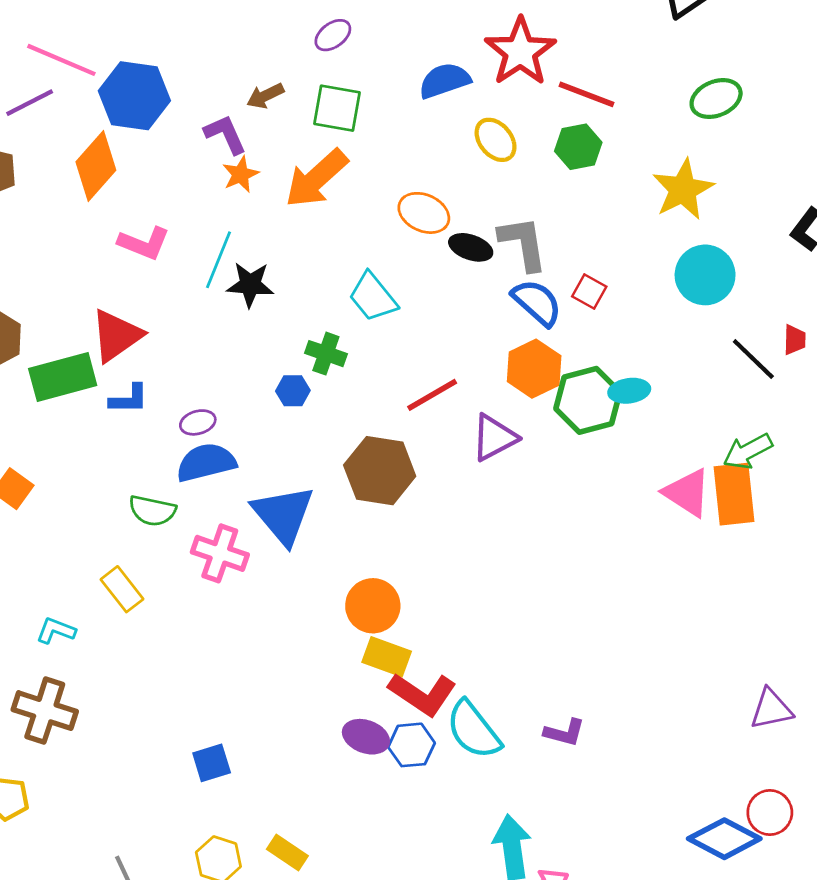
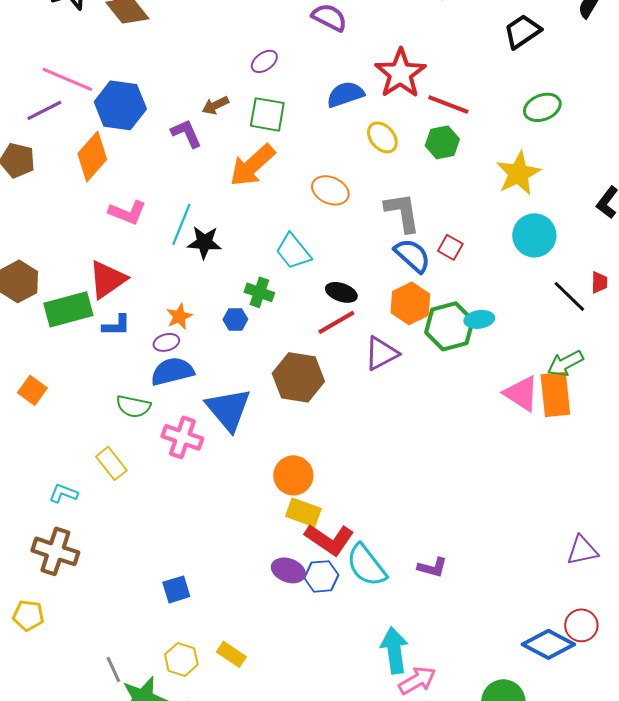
orange star: (241, 174) -> (179, 316), moved
black ellipse: (471, 247) -> (341, 292), moved

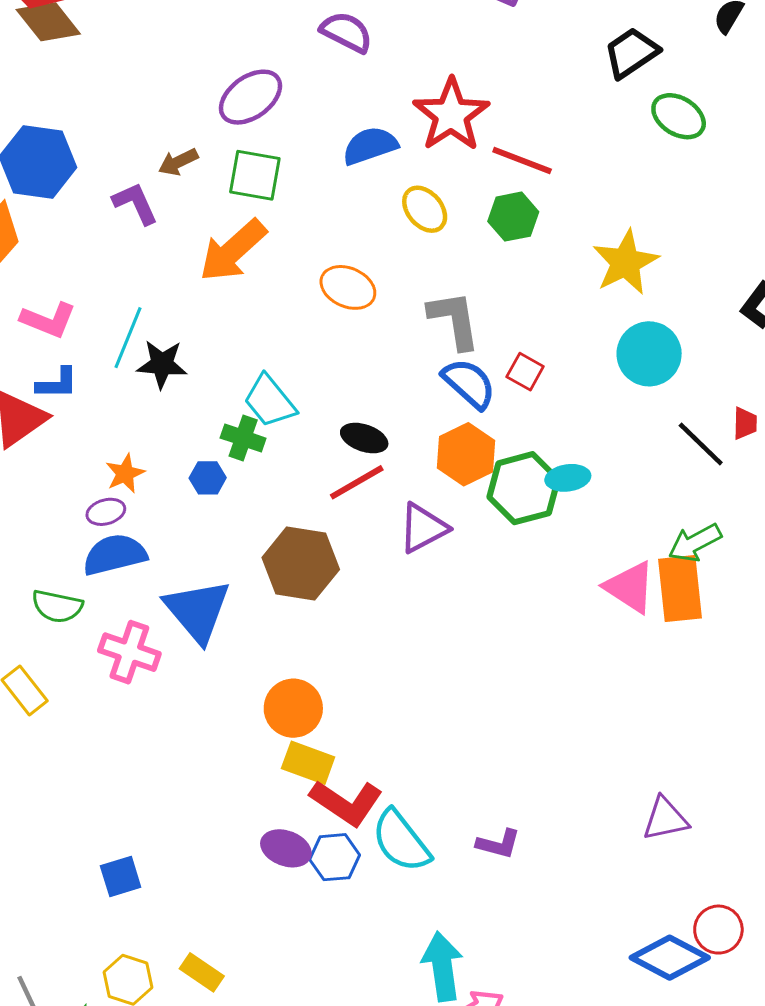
purple ellipse: (264, 61) -> (250, 97), size x1.6
green ellipse: (542, 107) -> (679, 116), moved, turned 54
cyan trapezoid: (293, 251) -> (270, 401), moved
blue L-shape: (116, 325) -> (57, 383), moved
purple triangle: (582, 550) -> (665, 819), moved

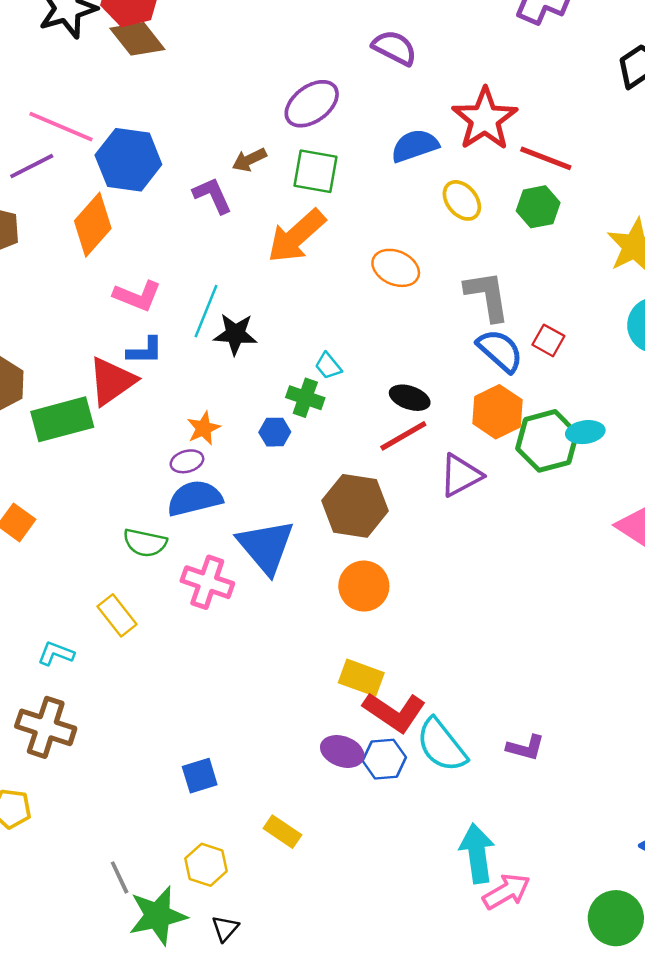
cyan trapezoid: (270, 401) -> (328, 366), size x0.6
orange circle: (293, 708) -> (364, 586), moved
yellow rectangle: (202, 972) -> (282, 832), moved

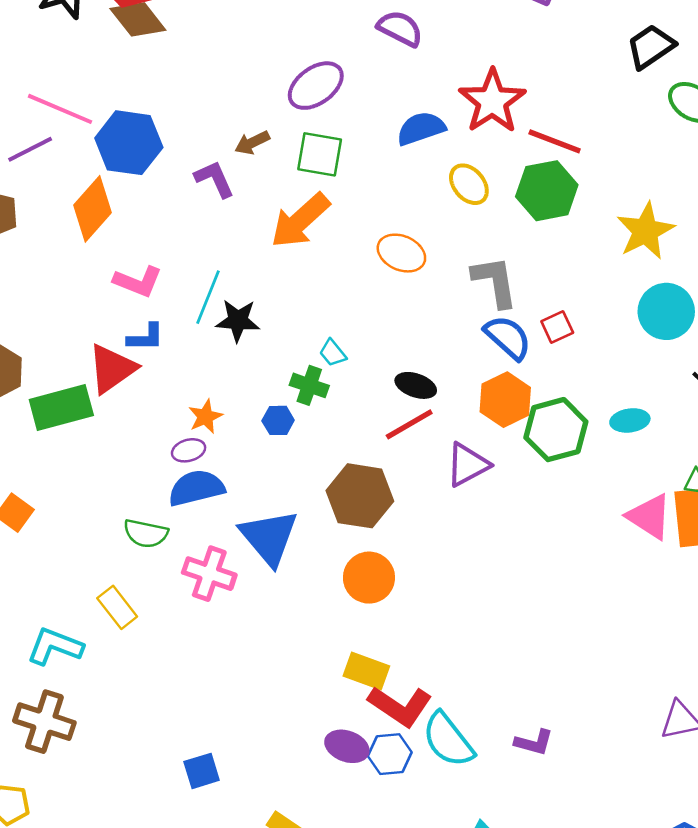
green hexagon: (538, 207) -> (547, 191), size x1.4
red square: (548, 340) -> (557, 327), turned 36
cyan ellipse: (585, 432) -> (630, 420), moved
cyan L-shape: (56, 653) -> (55, 646), size x1.5

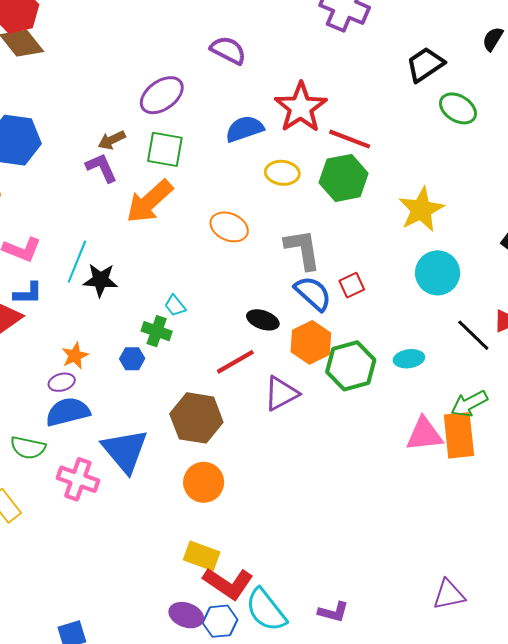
purple L-shape: (214, 179) -> (101, 168), moved
yellow ellipse: (469, 184) -> (282, 173), turned -44
black ellipse: (416, 385) -> (263, 320), moved
pink triangle: (649, 517) -> (424, 434), turned -39

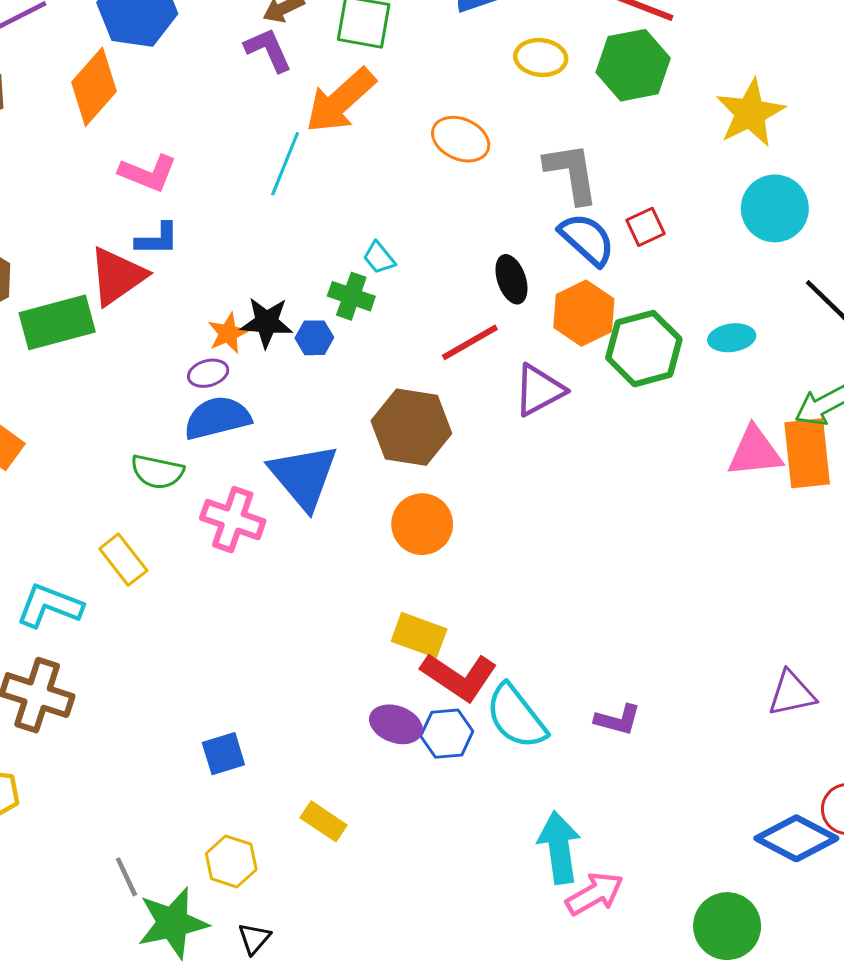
cyan line: (77, 262) -> (285, 164), moved
black star: (100, 280) -> (267, 322), moved
black ellipse: (263, 320) -> (511, 279), turned 52

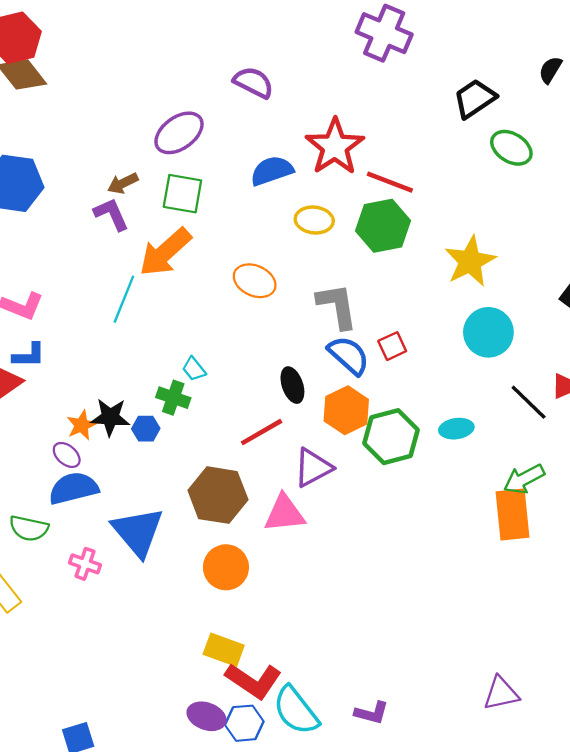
purple ellipse: (208, 373) -> (67, 455), turned 56
pink triangle: (755, 452) -> (284, 513), moved
pink cross: (233, 520) -> (85, 564), size x0.7

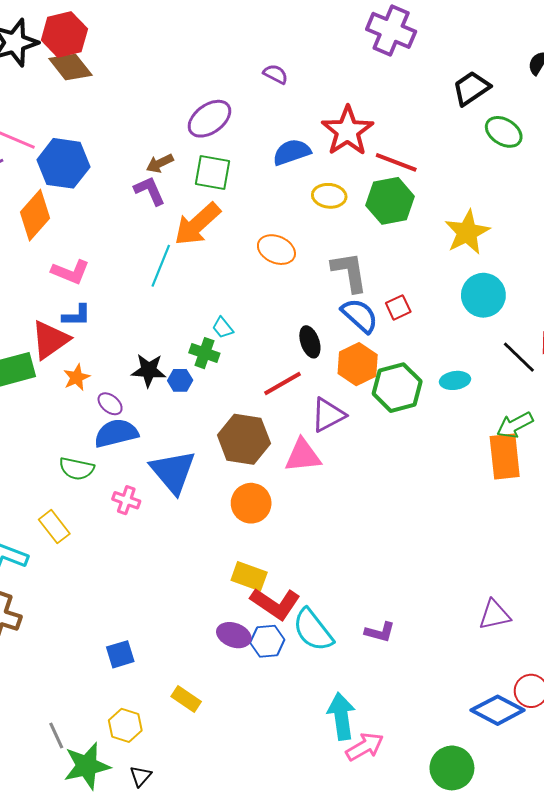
purple semicircle: (253, 82) -> (275, 74), size x0.7
orange star: (82, 425) -> (77, 377), moved

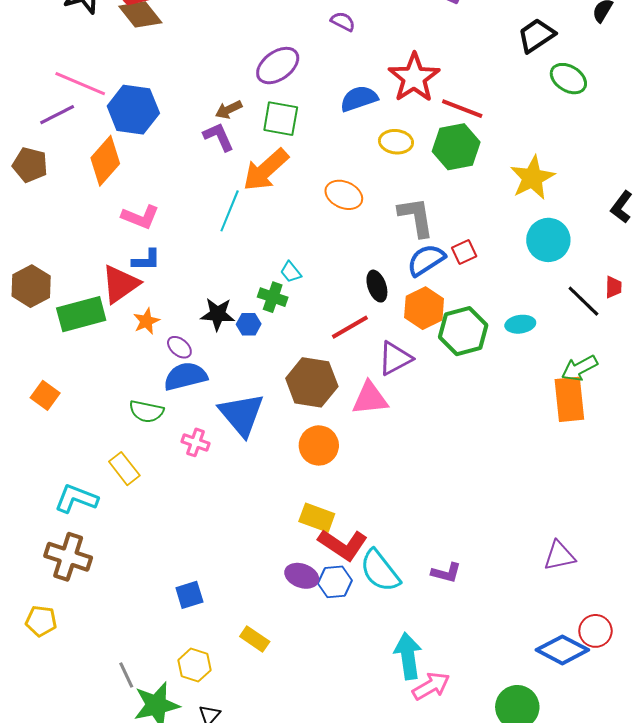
blue semicircle: (360, 316) -> (426, 260), turned -75

